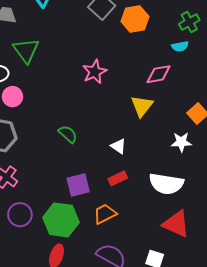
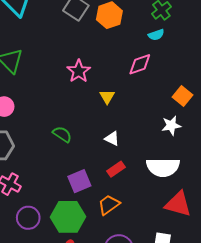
yellow triangle: (142, 106) -> (107, 97), moved, size x0.7

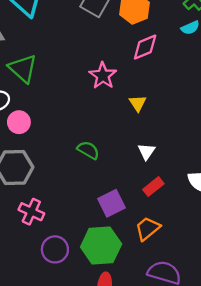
pink diamond: (140, 64) -> (145, 47), moved
white triangle: (112, 139) -> (146, 151), turned 42

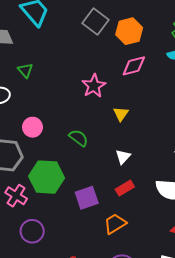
green triangle: (23, 69) -> (25, 70), size x0.6
pink circle: (19, 122) -> (32, 127), moved
green semicircle: (88, 150) -> (79, 138), moved
green hexagon: (101, 246) -> (47, 177), moved

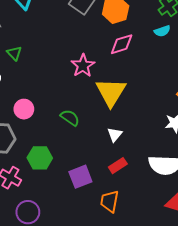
yellow triangle: (121, 114) -> (111, 92), size x2.0
green hexagon: (47, 177) -> (40, 158), size x0.7
orange trapezoid: (115, 224) -> (110, 201), turned -45

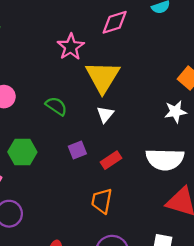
white triangle: (115, 135) -> (105, 114), moved
purple square: (80, 177) -> (77, 150), moved, size x0.7

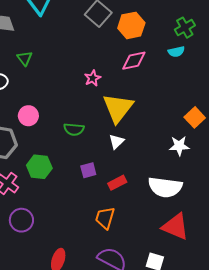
pink star: (71, 47) -> (93, 78), size x0.7
green semicircle: (56, 106) -> (74, 129), turned 144

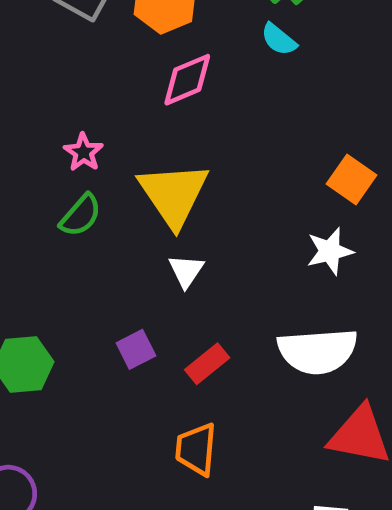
cyan semicircle: (176, 52) -> (279, 39), turned 63
pink star: (93, 78) -> (83, 152), moved
green semicircle: (74, 129) -> (81, 215), moved, turned -42

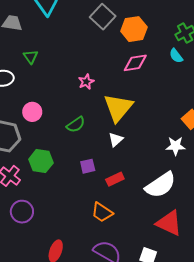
green semicircle: (81, 215) -> (76, 125), moved
white semicircle: (318, 351) -> (161, 185), turned -44
orange trapezoid: (196, 449) -> (102, 212), turned -75

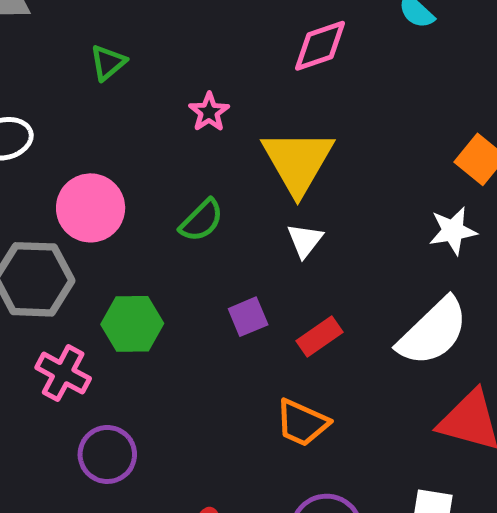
green triangle: (31, 57) -> (108, 63), moved, turned 35
pink circle: (32, 112) -> (91, 208), size x1.4

